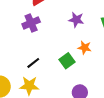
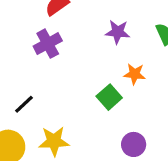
black line: (33, 63) -> (24, 104), moved

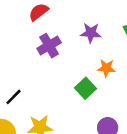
purple cross: (48, 44) -> (49, 46), moved

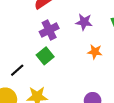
green square: (86, 88) -> (45, 56), moved

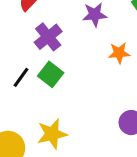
black line: (17, 70) -> (21, 77), moved

